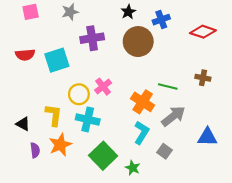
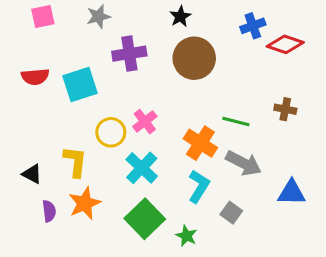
blue cross: (161, 20) -> (253, 26), moved
gray arrow: (173, 116) -> (244, 163), turned 65
cyan cross: (88, 119) -> (142, 168), moved, turned 30

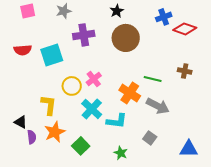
black triangle: (32, 174) -> (21, 122), moved
cyan L-shape: (199, 186) -> (117, 121), moved, turned 65
blue triangle: (291, 193) -> (189, 149), moved
green square: (145, 219) -> (81, 146), moved, size x0.7

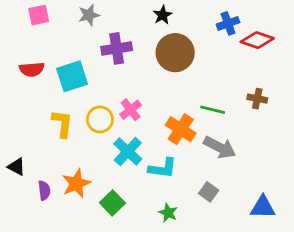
yellow L-shape: (49, 105) -> (62, 124), moved
black triangle: (21, 122) -> (16, 167), moved

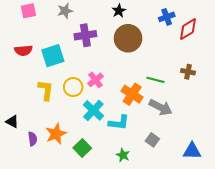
red diamond: (257, 40) -> (188, 29), turned -50

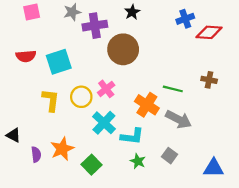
red diamond: (188, 29) -> (209, 32), turned 35
purple cross: (85, 35) -> (95, 26), moved
brown circle: (128, 38) -> (123, 49), moved
green star: (123, 155) -> (138, 161), moved

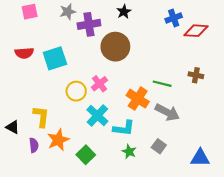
yellow L-shape: (51, 100) -> (41, 117), moved

